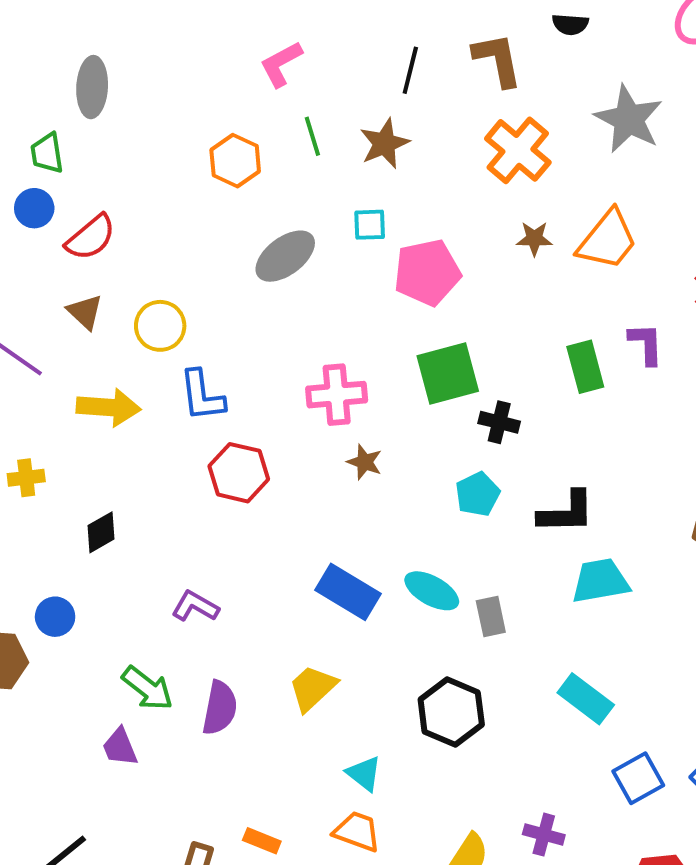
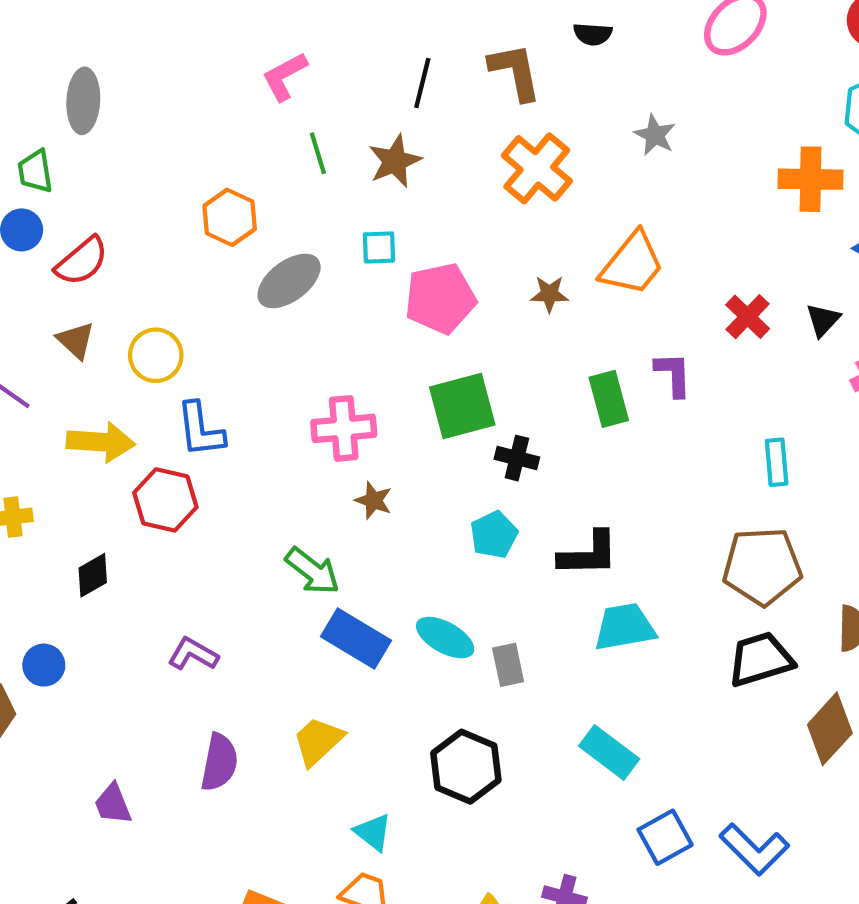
gray star: (629, 119) -> (655, 135), size x0.6
orange hexagon: (235, 161) -> (230, 217), moved
brown star: (534, 239) -> (549, 294), moved
red hexagon: (239, 473) -> (165, 500), moved
green arrow: (148, 688) -> (312, 571), moved

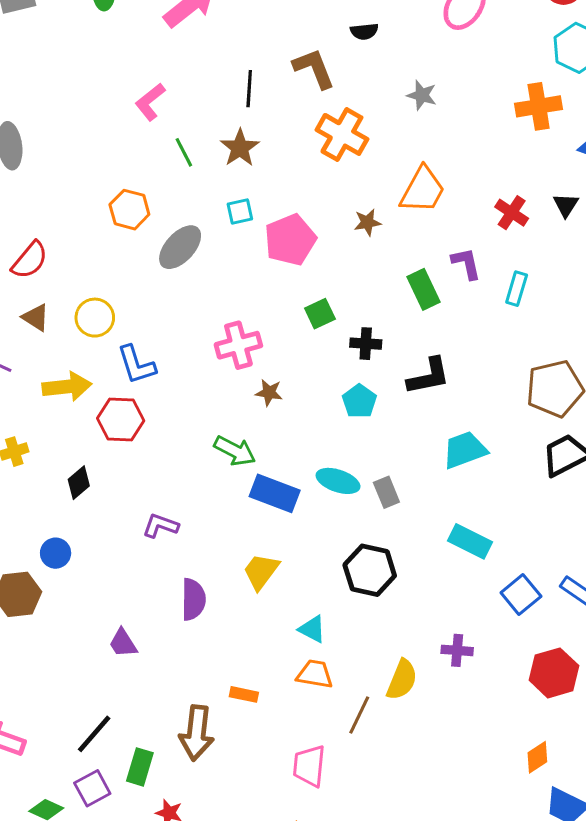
green square: (462, 406) -> (320, 314), size x0.6
cyan rectangle: (777, 462) -> (517, 289), moved, turned 32
black L-shape: (588, 554) -> (429, 376), moved

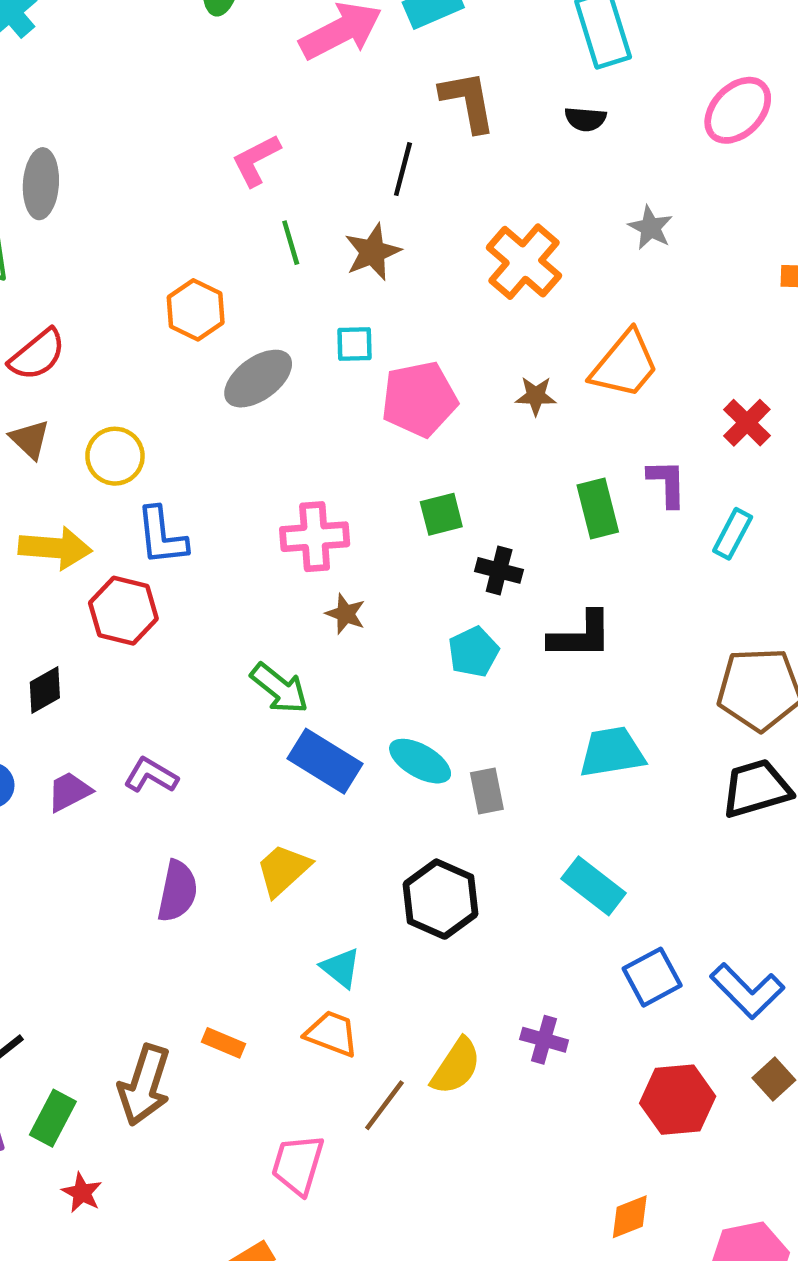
brown L-shape: (314, 68) -> (468, 101), moved
purple trapezoid: (123, 643) -> (69, 792), moved, turned 84

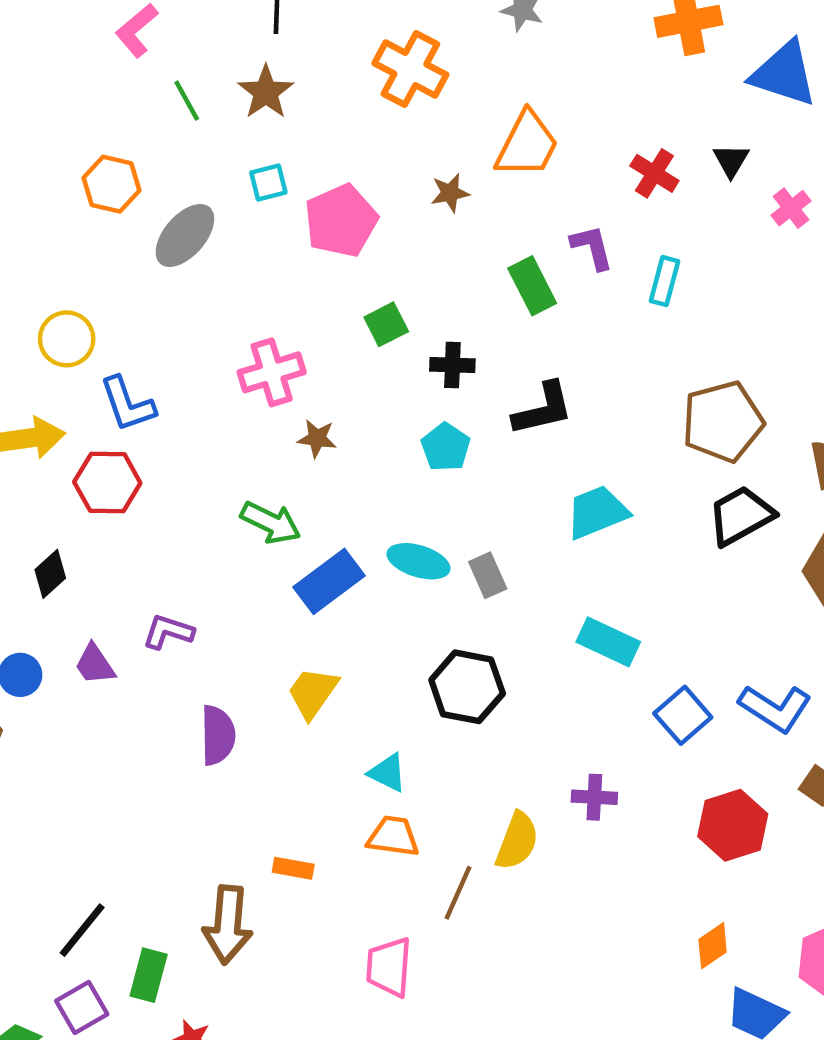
blue rectangle: (325, 761) -> (329, 581), turned -56
purple trapezoid: (69, 792) -> (95, 664), turned -84

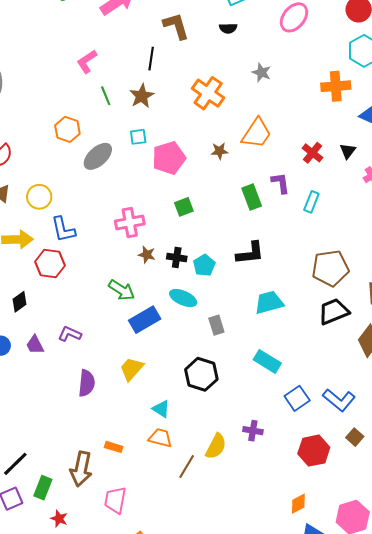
black cross: (452, 365) -> (177, 258), moved
cyan ellipse: (418, 561) -> (183, 298), moved
pink trapezoid: (389, 967) -> (115, 500), moved

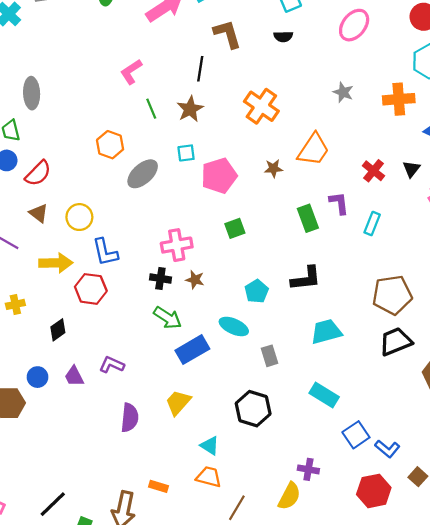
gray star: (261, 72) -> (343, 92), moved
black cross: (177, 258) -> (160, 278), moved
blue L-shape: (339, 400) -> (387, 449), moved, size x0.7
yellow semicircle: (216, 446) -> (289, 496), moved

